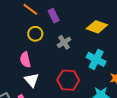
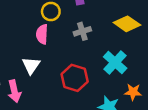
pink semicircle: (25, 60) -> (42, 34), moved

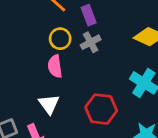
gray cross: (82, 31) -> (91, 42), moved

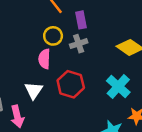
red hexagon: (101, 109) -> (71, 84), moved

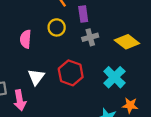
gray cross: (79, 44) -> (90, 37), moved
pink semicircle: (44, 59) -> (26, 39), moved

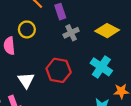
yellow circle: (57, 27) -> (27, 29), moved

